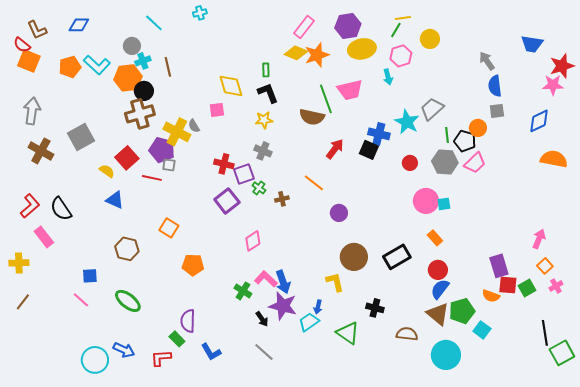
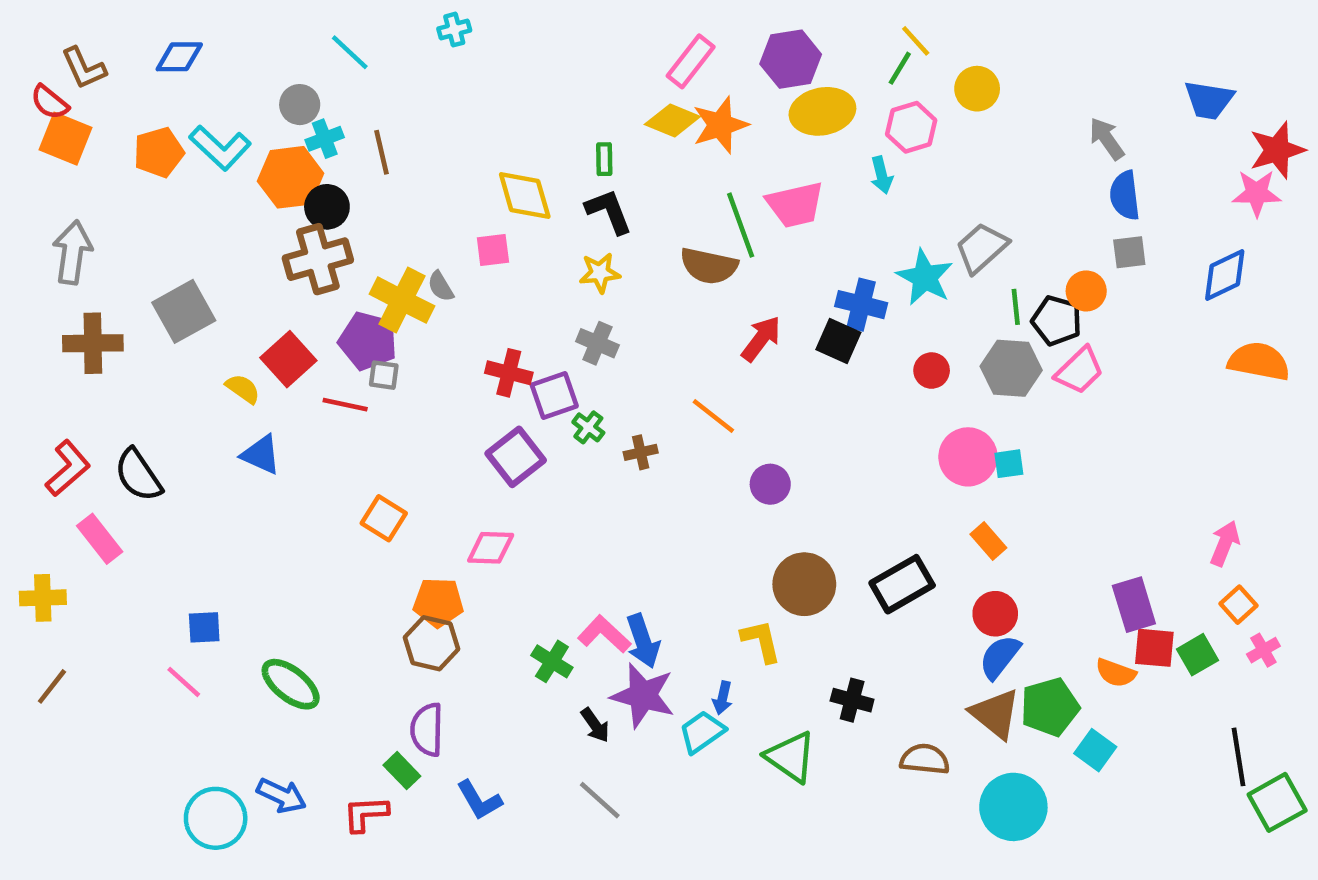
yellow line: (403, 18) -> (916, 41), turned 56
brown cross: (41, 151) -> (93, 343), turned -30
pink diamond: (253, 241) -> (491, 548), moved, turned 35
brown hexagon: (127, 249) -> (432, 643), moved

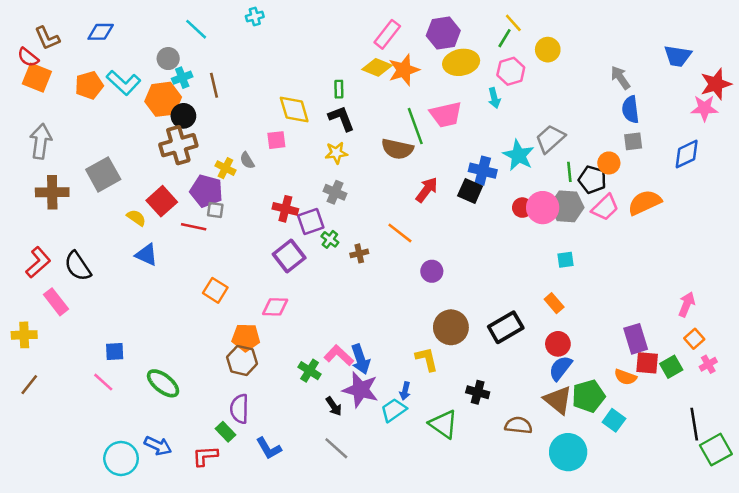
yellow cross: (402, 300) -> (225, 168), size x0.6
orange semicircle: (1259, 361) -> (645, 202), moved, turned -36
pink circle: (968, 457) -> (543, 208), moved

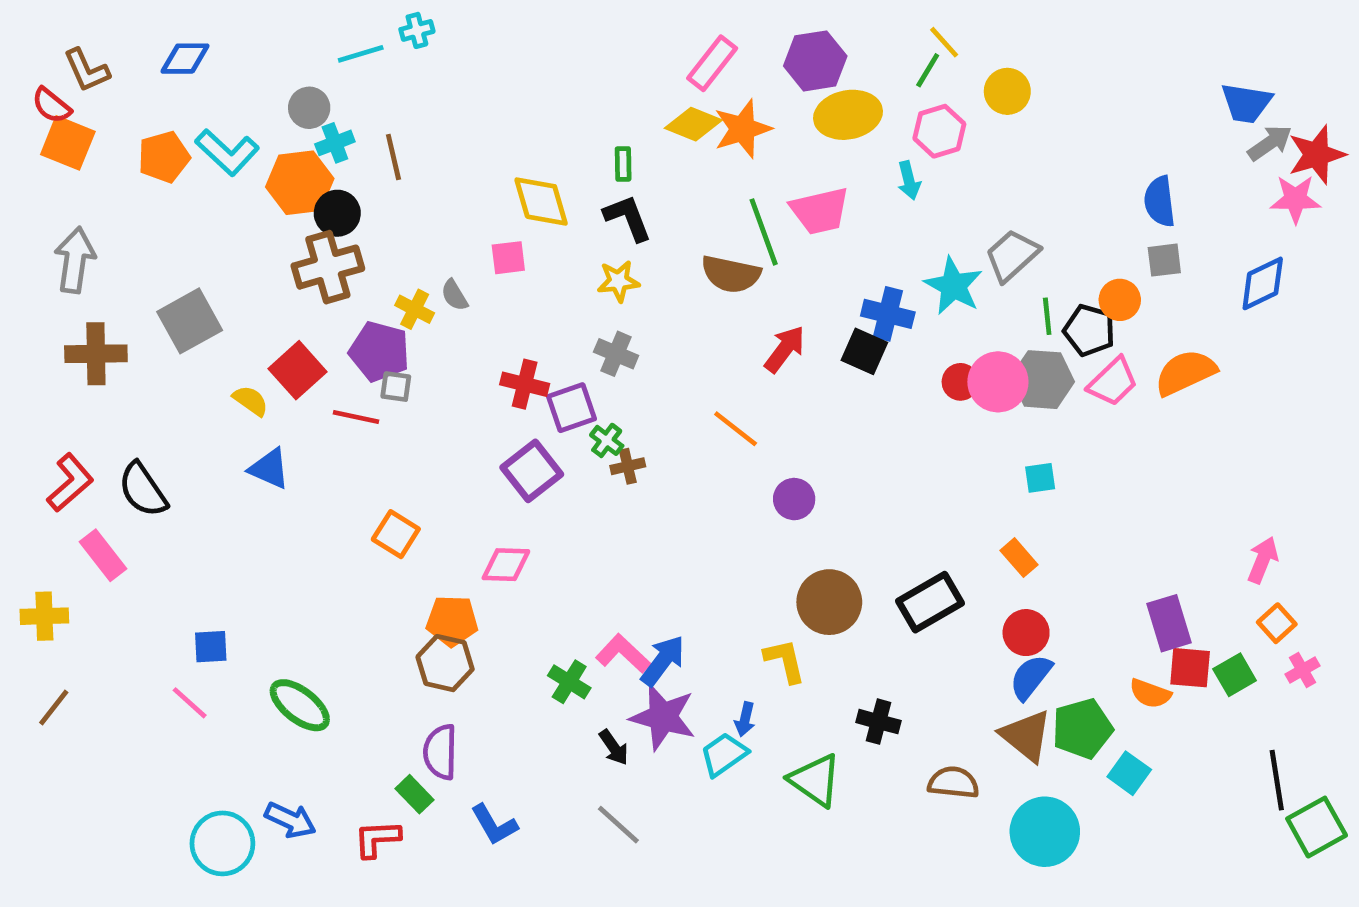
cyan cross: (255, 16) -> (417, 30), moved
cyan line: (196, 29) -> (361, 54), turned -60
gray arrow: (620, 78) -> (1270, 143), moved, turned 90
brown cross: (359, 253) -> (628, 466), moved
blue arrow: (360, 359) -> (663, 661), turned -124

